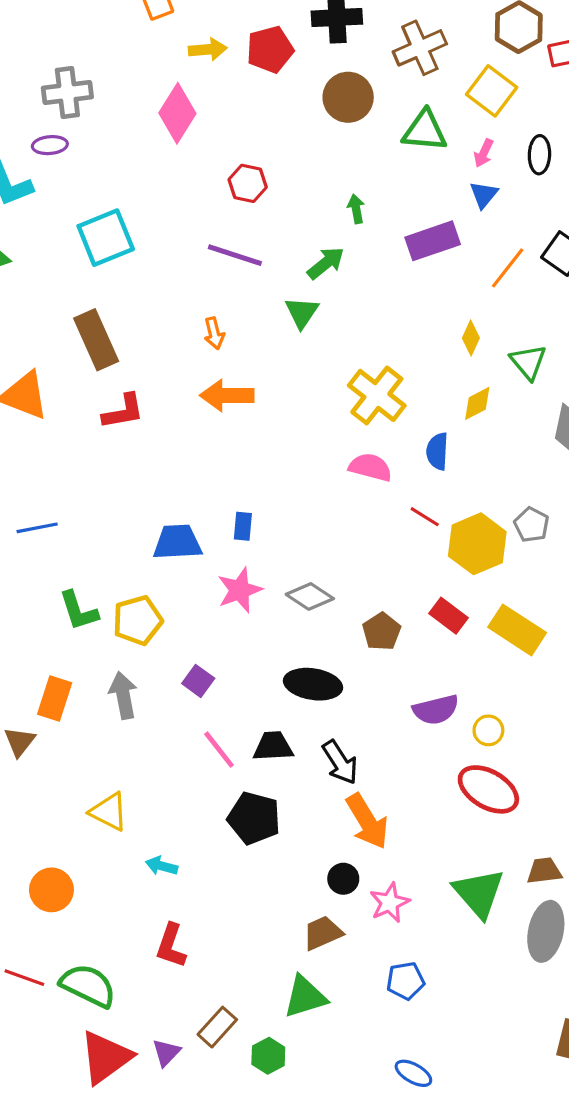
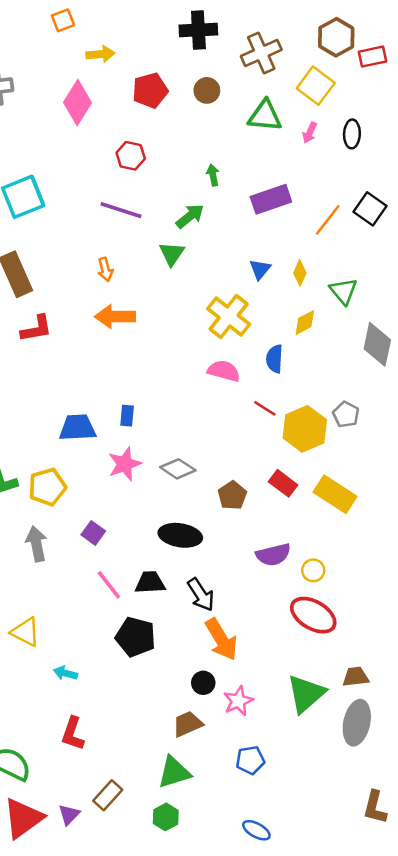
red pentagon: (270, 49) -> (150, 90), moved
brown circle: (348, 97) -> (207, 90), size x0.7
blue triangle: (484, 195) -> (260, 269), moved
green triangle: (479, 893) -> (306, 694), turned 30
green hexagon: (268, 1056) -> (166, 817), moved

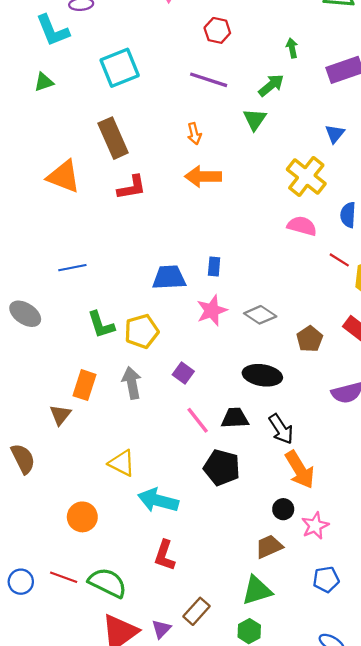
cyan arrow: (65, 673) -> (158, 500), size x1.8

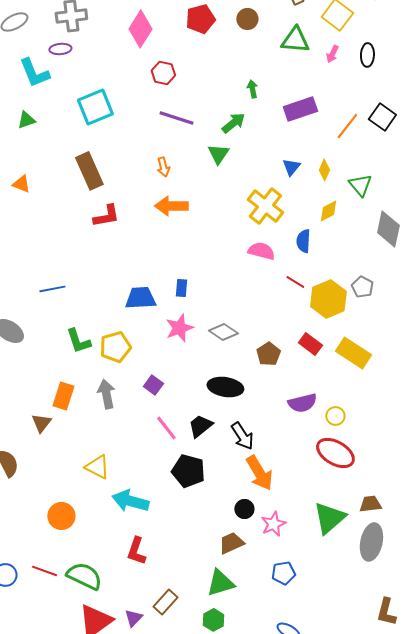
red hexagon: (217, 30) -> (163, 73), moved
orange triangle: (64, 176) -> (21, 184), moved, size x0.6
black trapezoid: (235, 418) -> (200, 426), turned -36

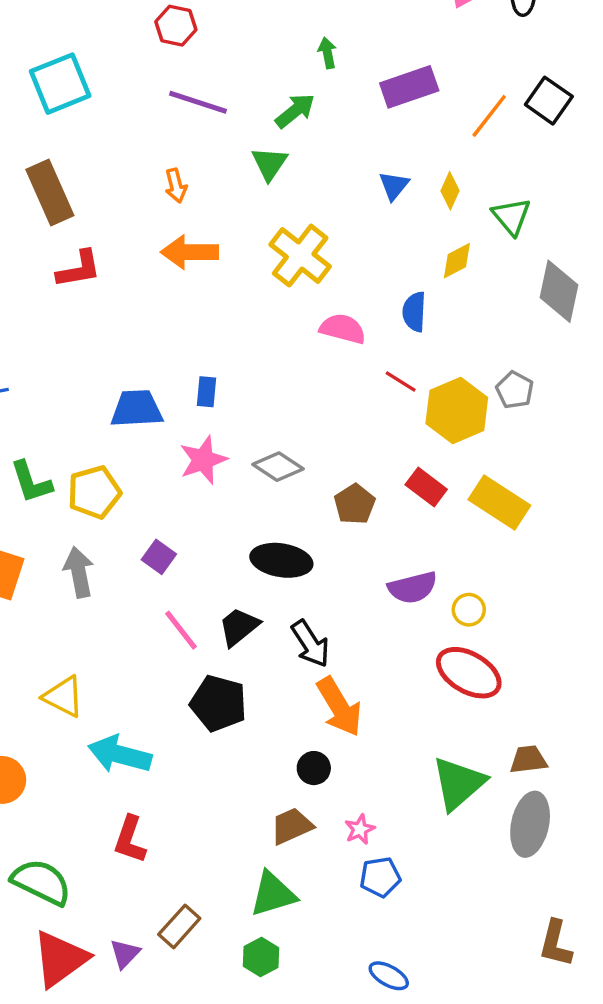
yellow cross: (265, 206) -> (300, 256), moved
pink star: (273, 524) -> (360, 829), moved, size x0.7

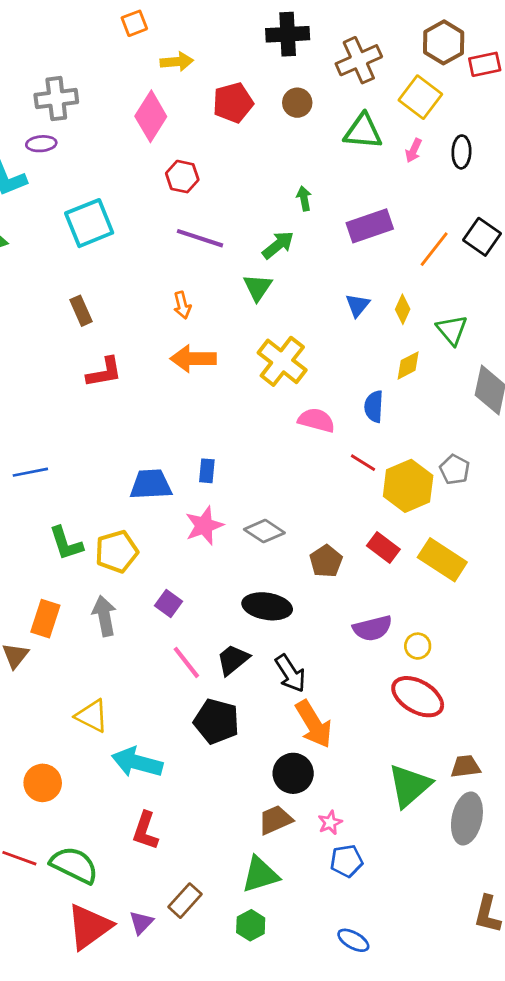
brown rectangle: (50, 192) -> (81, 311), size x0.6
black circle: (314, 768) -> (293, 773), size x1.5

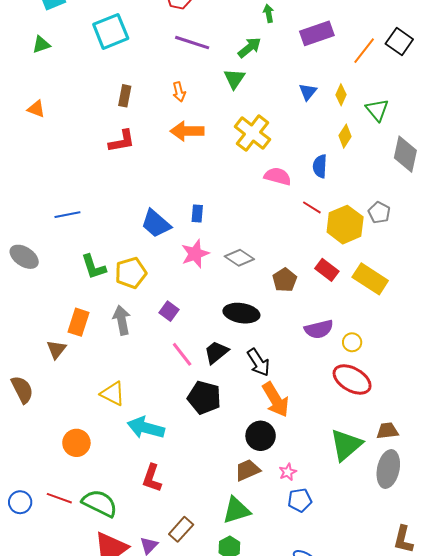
brown rectangle: (81, 311) -> (125, 96), moved, turned 35
yellow diamond: (408, 365) -> (345, 136), turned -30
blue trapezoid: (151, 485) -> (156, 224), turned -136

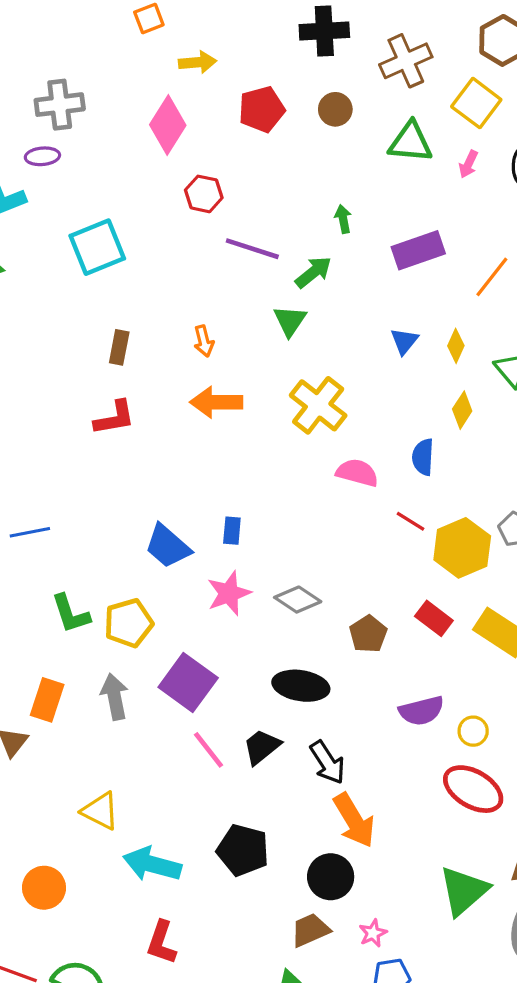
purple line: (192, 43) -> (252, 249), moved
purple square: (169, 311) -> (188, 683), size x1.8
black pentagon: (204, 398) -> (243, 850), moved

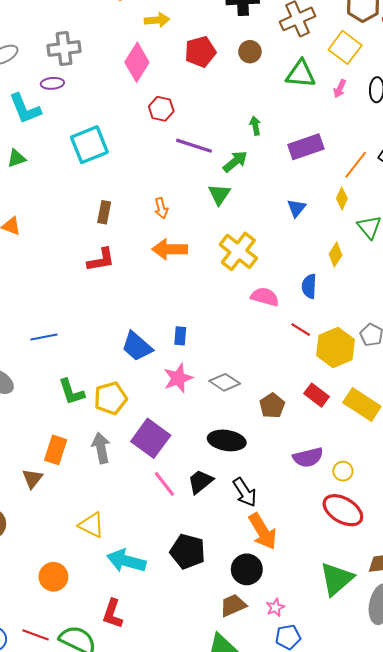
yellow diamond: (456, 346) -> (342, 199), moved
red L-shape: (161, 943) -> (113, 614), moved

